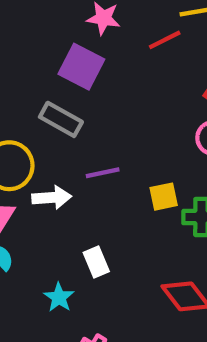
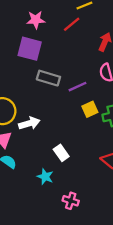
gray rectangle: (61, 119) -> (48, 78), moved
purple line: (103, 173) -> (77, 87), moved

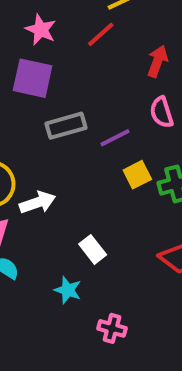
pink star: (36, 20) -> (41, 30), turned 30
gray rectangle: (48, 78) -> (66, 126), turned -30

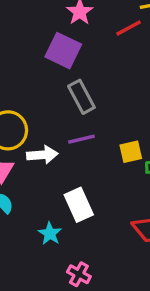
gray rectangle: (66, 126) -> (81, 97), turned 64
purple line: (115, 138) -> (81, 139), moved
white rectangle: (93, 249) -> (79, 205), size x1.4

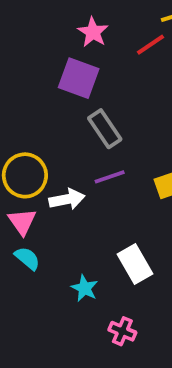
white rectangle: (79, 205) -> (135, 264), moved

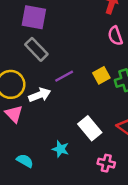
gray rectangle: (105, 129) -> (36, 49), moved
cyan semicircle: (27, 258) -> (25, 161), moved
pink cross: (122, 331) -> (106, 163), moved

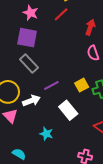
white rectangle: (90, 128) -> (68, 110), moved
cyan star: (60, 149) -> (46, 134), moved

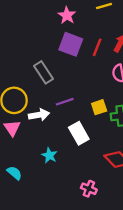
pink star: (31, 13) -> (67, 15), moved
red line: (61, 14) -> (97, 47), moved, turned -35
purple square: (27, 38) -> (71, 44), moved

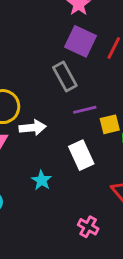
gray rectangle: (44, 72) -> (65, 77), moved
purple line: (65, 102) -> (85, 110), moved

